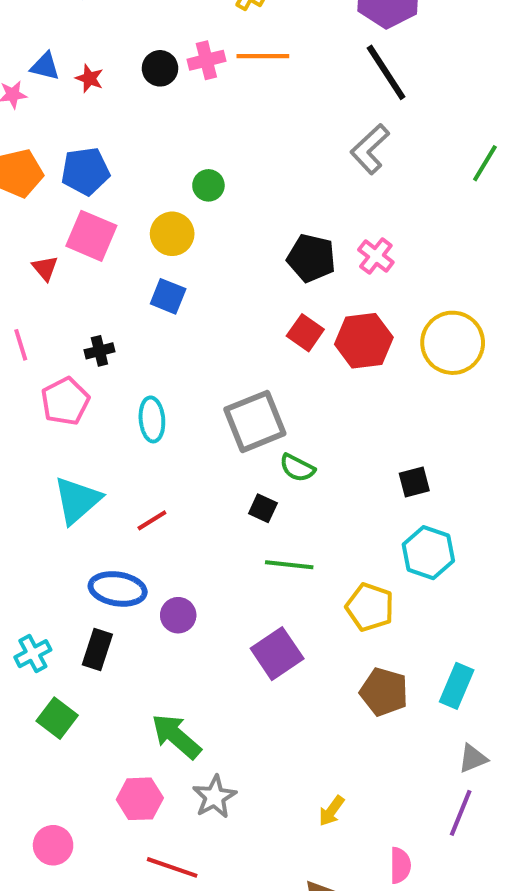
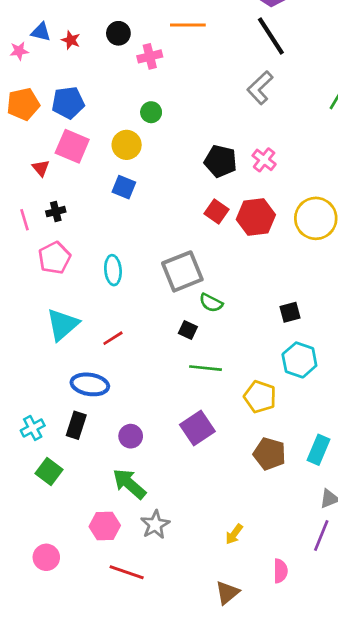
pink cross: (206, 60) -> (150, 56), moved
black cross: (99, 351) -> (56, 212), moved
purple circle: (178, 615) -> (131, 436), moved

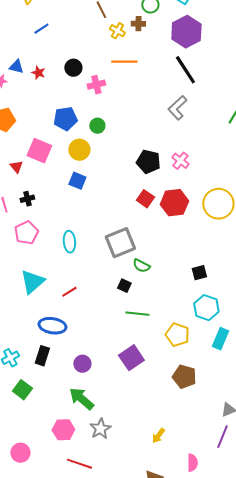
blue pentagon: (68, 103) -> (65, 119), moved
cyan rectangle: (319, 450) -> (220, 339), moved

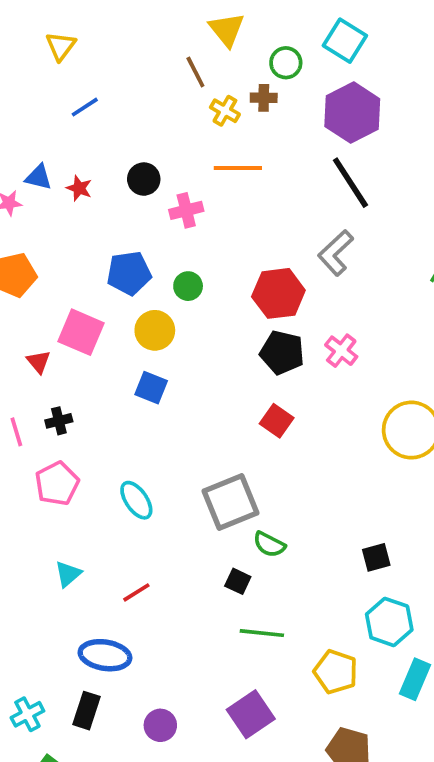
red hexagon: (174, 203) -> (278, 293), moved
cyan ellipse: (69, 242) -> (136, 500), turned -30
cyan triangle: (32, 282) -> (68, 574), size x0.6

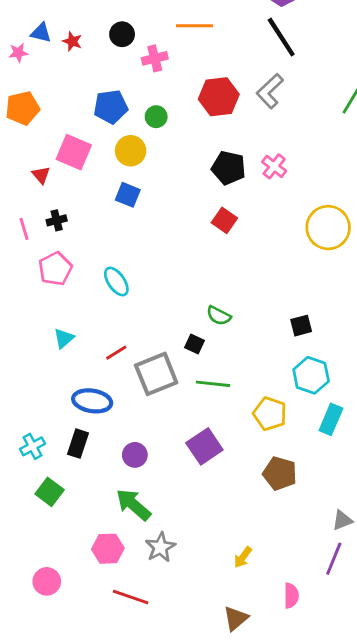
red hexagon: (278, 293) -> (219, 97), moved
gray square: (230, 502) -> (156, 374), moved

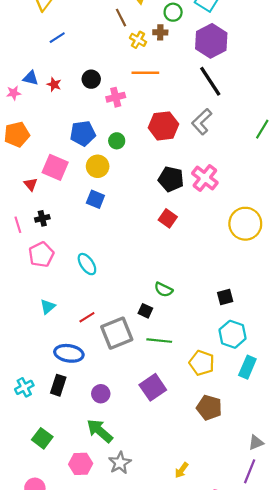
pink cross: (274, 166) -> (205, 178), size x1.4
green square: (50, 492) -> (42, 438), moved

